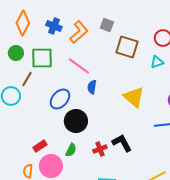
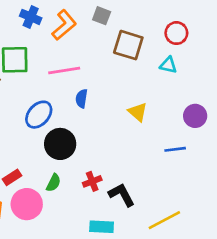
cyan triangle: (157, 62) -> (168, 65), turned 32
pink line: (79, 66) -> (64, 70), turned -45
yellow triangle: (134, 97) -> (138, 112), size x0.7
black L-shape: (122, 143) -> (122, 195), moved

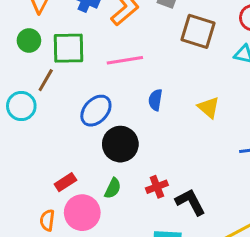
blue semicircle: (82, 99) -> (155, 100), moved

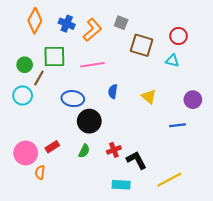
green circle: (29, 41) -> (25, 65), moved
blue ellipse: (96, 111) -> (73, 99), turned 55
pink circle: (82, 213) -> (26, 153), moved

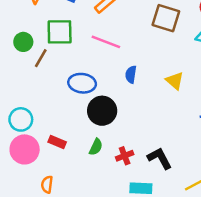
pink line: (92, 65) -> (106, 42), turned 30
cyan circle: (23, 96) -> (21, 119), moved
red rectangle: (52, 147) -> (57, 142), turned 56
red cross: (114, 150) -> (125, 156), moved
orange semicircle: (40, 172) -> (47, 184), moved

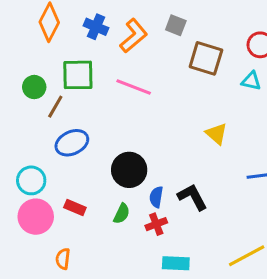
blue semicircle: (131, 74) -> (156, 197), moved
blue ellipse: (82, 83) -> (72, 143), moved, turned -32
black L-shape: (160, 158) -> (192, 197), moved

